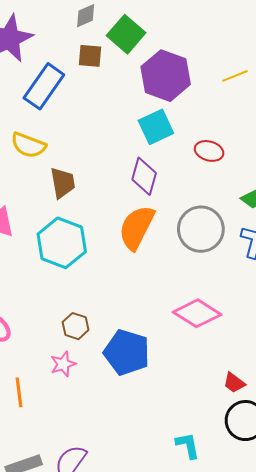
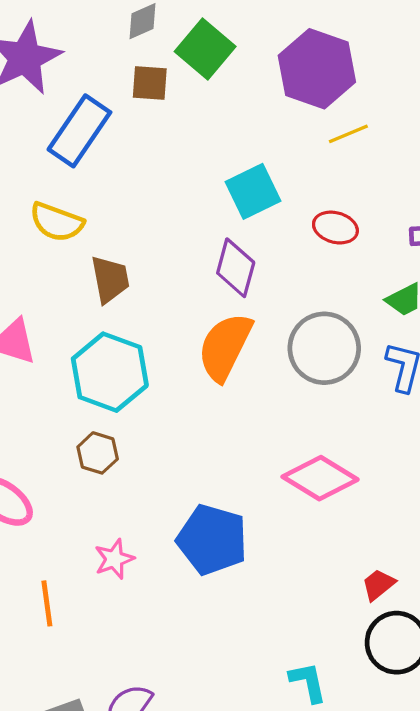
purple hexagon: (166, 76) -> (317, 69), moved
yellow line: (235, 76) -> (348, 134), moved
brown hexagon: (76, 326) -> (98, 453), moved
red trapezoid: (234, 383) -> (378, 585), turned 105

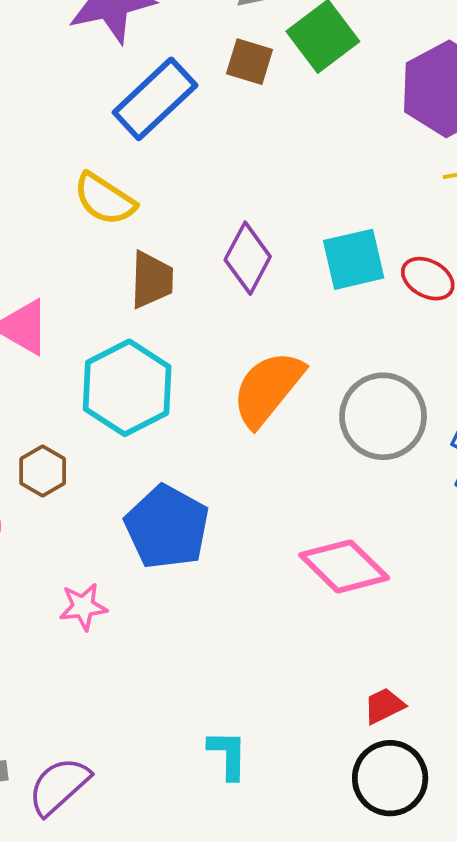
cyan square: (253, 191) -> (354, 259), moved
purple diamond: (236, 268) -> (248, 258), moved
brown hexagon: (98, 453) -> (43, 471), moved
blue pentagon: (212, 540) -> (167, 527), moved
cyan L-shape: (308, 682) -> (228, 755), moved

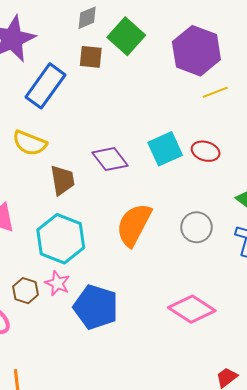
purple diamond: (248, 258) -> (110, 159), turned -54
gray circle: (383, 416) -> (197, 227), size x0.7
pink star: (83, 607) -> (57, 283), moved, turned -30

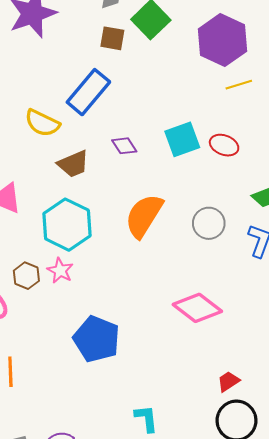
blue rectangle: (45, 86) -> (88, 92), moved
purple diamond: (110, 159) -> (124, 146), size x0.7
brown trapezoid: (62, 180) -> (73, 164), turned 72
blue pentagon: (96, 307) -> (97, 339), moved

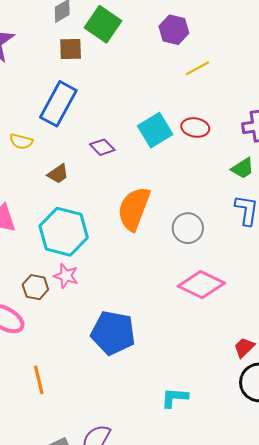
purple hexagon: (222, 40) -> (174, 30), size x0.6
yellow semicircle: (42, 123) -> (21, 141), size x0.7
brown trapezoid: (73, 164) -> (58, 174), size x0.7
gray circle: (209, 223) -> (188, 228), moved
cyan L-shape: (146, 418) -> (175, 398), turned -68

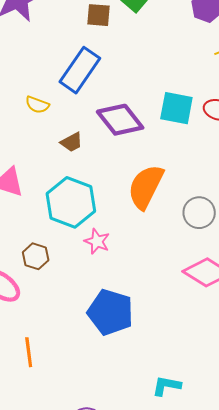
cyan square: (155, 130) -> (176, 108), turned 36
purple diamond: (102, 147) -> (120, 120), size x1.8
pink star: (66, 276) -> (97, 241), moved

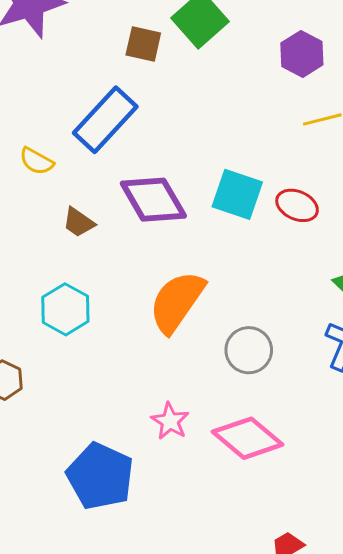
brown trapezoid: (72, 142) -> (79, 222), turned 55
cyan hexagon: (71, 202) -> (65, 309), size x0.7
pink star: (97, 241) -> (170, 421), moved

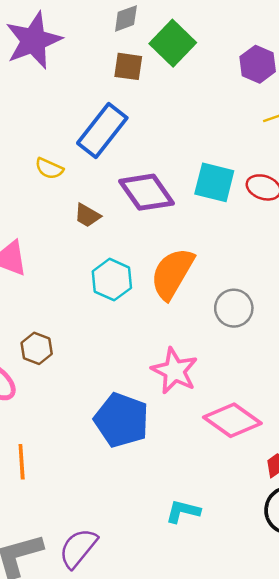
cyan hexagon: (65, 309) -> (112, 280), moved
pink star: (170, 421) -> (175, 371), size x1.5
pink diamond: (248, 438) -> (232, 420), moved

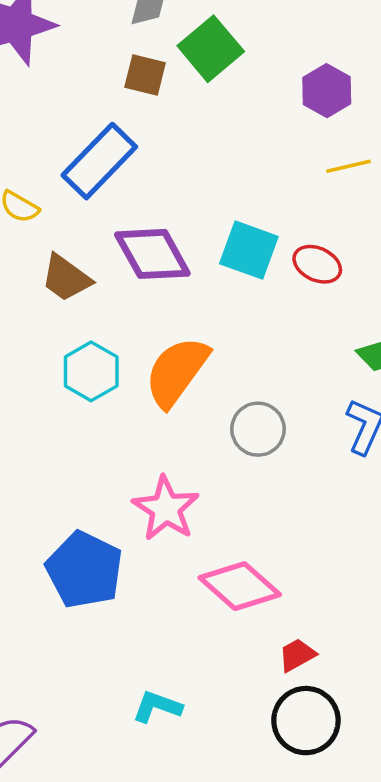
brown trapezoid: (87, 215) -> (66, 278), size x1.4

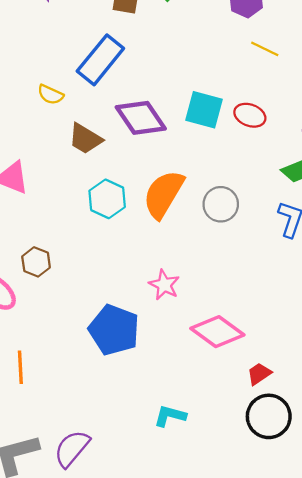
yellow line: (348, 166) -> (265, 49), turned 44
gray circle: (258, 429) -> (221, 204), moved
pink star: (166, 509) -> (164, 285), size x0.7

